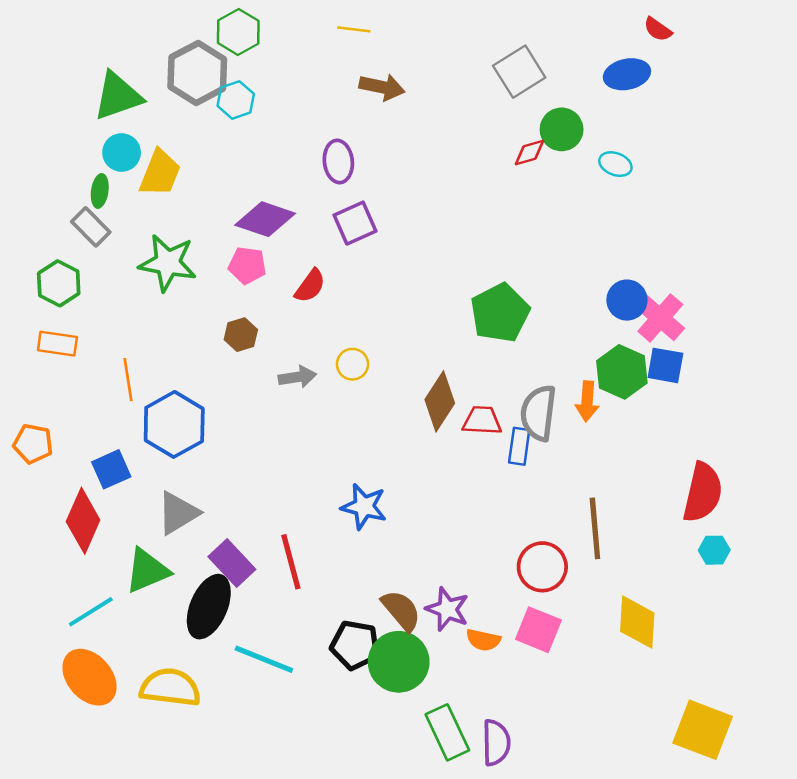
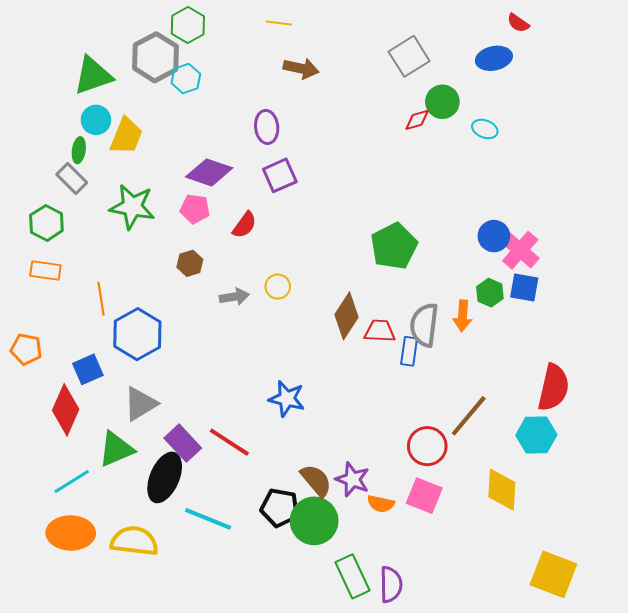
green hexagon: (622, 372) -> (490, 293), size x0.7
brown line: (595, 528) -> (469, 416), turned 45
cyan hexagon: (714, 550) -> (536, 435), moved, size x1.6
red line: (291, 562) -> (229, 442), turned -42
orange ellipse: (89, 677) -> (71, 533), turned -48

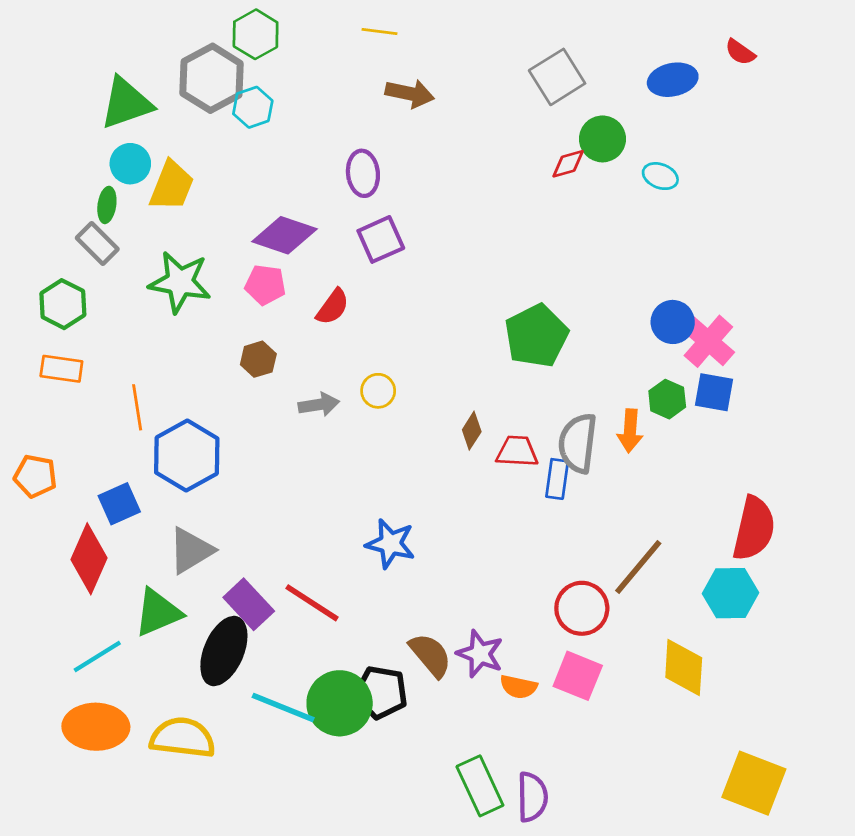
red semicircle: (518, 23) -> (740, 52), moved
brown diamond: (346, 316) -> (472, 431), size x0.6
green circle: (314, 521) -> (340, 703), moved

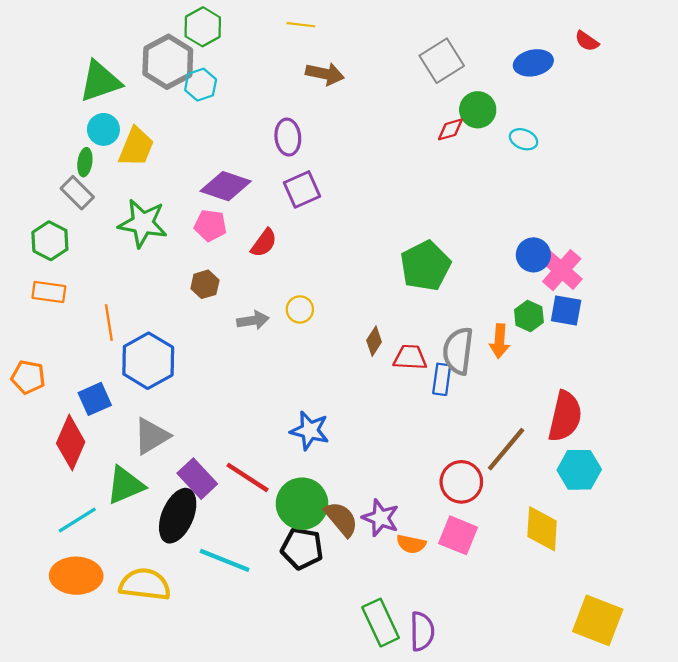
red semicircle: (754, 528) -> (565, 416), moved
green circle: (340, 703) -> (302, 504), moved

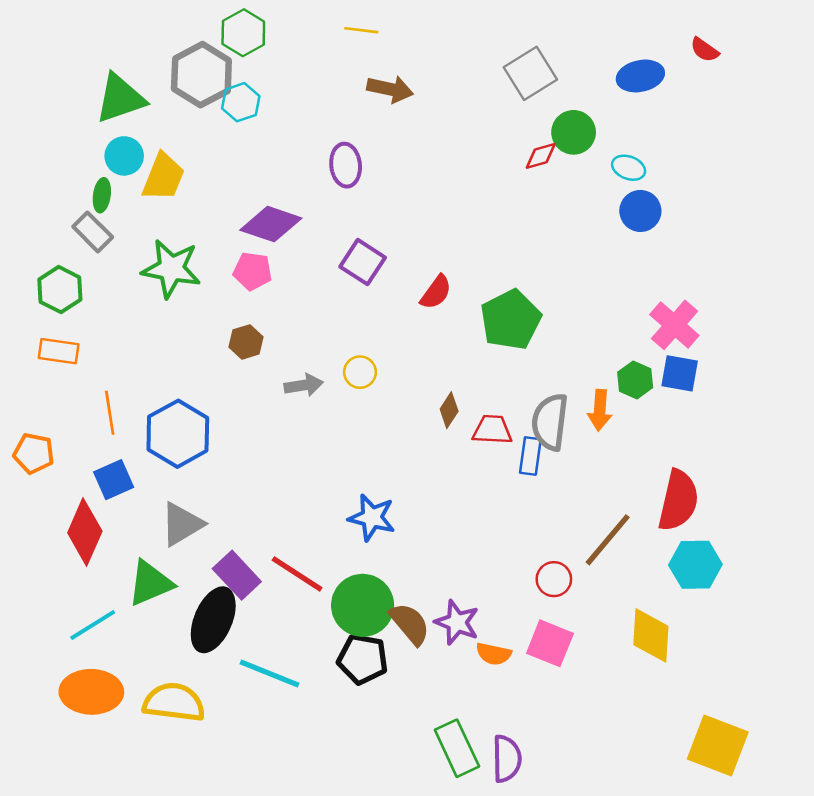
purple square: (302, 189) -> (363, 262), moved, turned -33
red semicircle: (264, 243) -> (436, 292), moved
blue circle: (533, 255) -> (640, 211), moved
orange line: (109, 323) -> (110, 413), moved
red circle: (461, 482) -> (554, 579), size x0.7

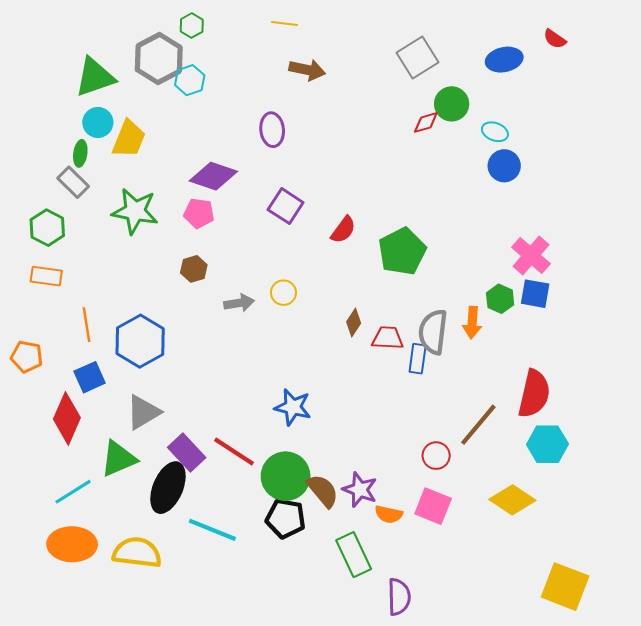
green hexagon: (243, 33) -> (192, 26), size x0.7
yellow diamond: (651, 635) -> (512, 500), turned -60
green rectangle: (457, 748) -> (354, 555), moved

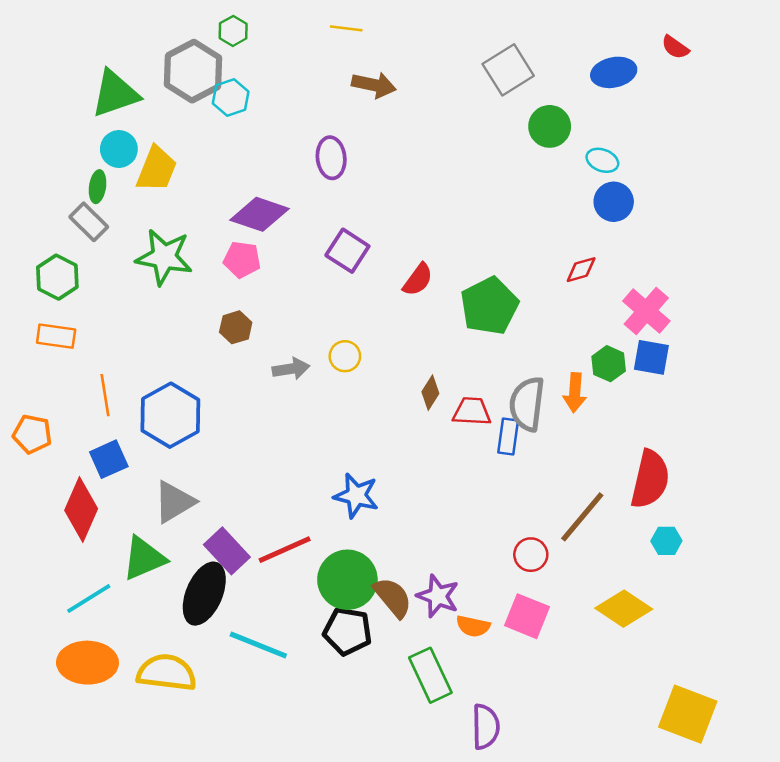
red diamond: (426, 122) -> (581, 270), moved
cyan hexagon: (547, 444) -> (666, 541), size x0.6
red line: (234, 451) -> (285, 550), turned -57

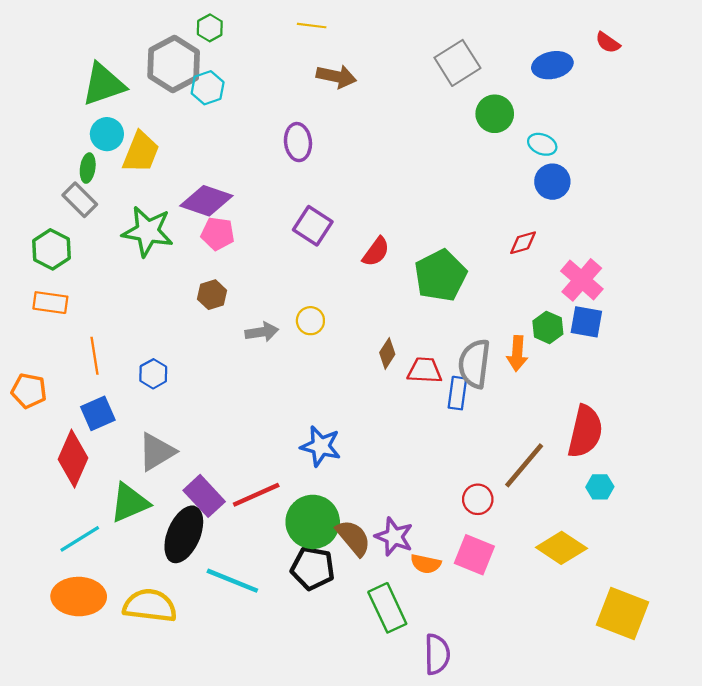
purple diamond: (260, 214) -> (206, 201), moved
blue hexagon: (170, 415) -> (153, 374), size x0.5
yellow square: (688, 714) -> (622, 613), moved

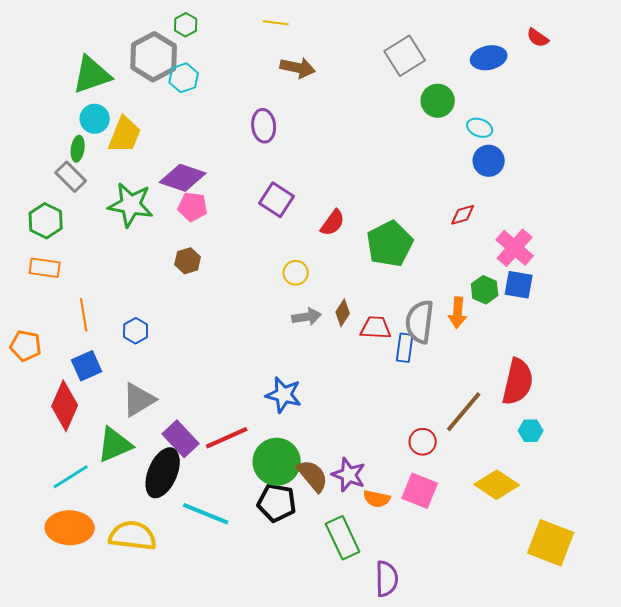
yellow circle: (310, 321) -> (296, 273), moved
gray arrow: (262, 332) -> (307, 317), moved

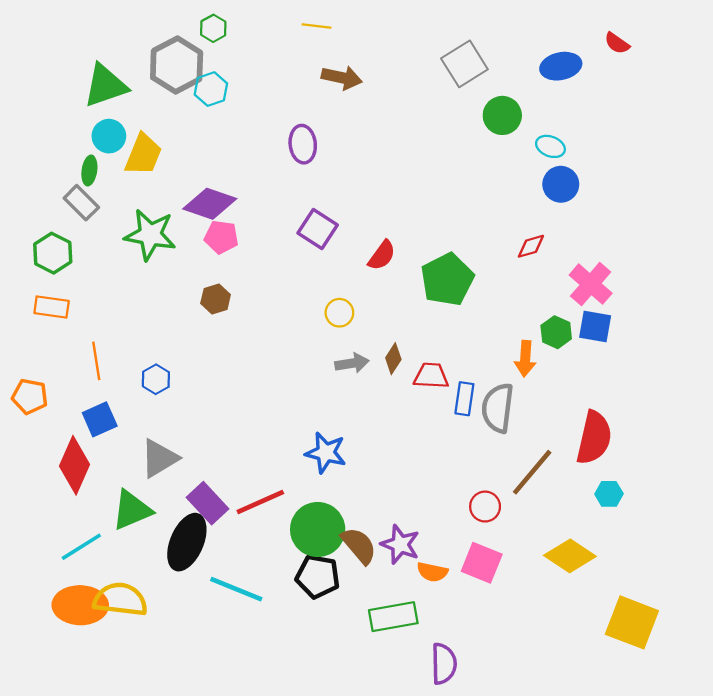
gray semicircle: (420, 322) -> (498, 408), moved
yellow semicircle: (133, 536) -> (120, 599), moved
green rectangle: (343, 538) -> (393, 617), turned -75

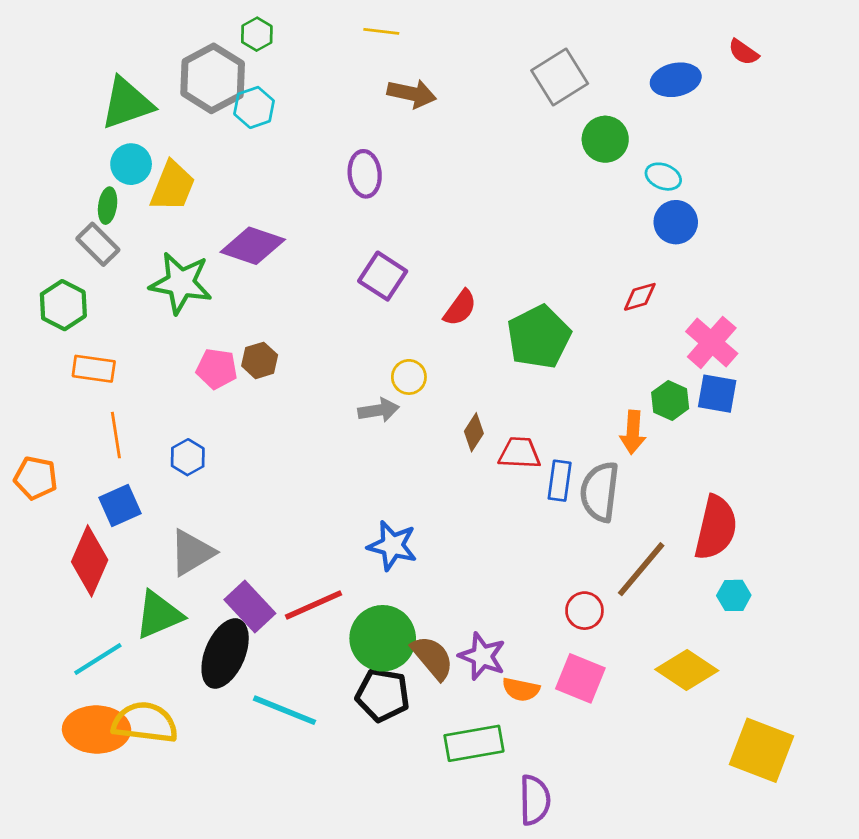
pink pentagon: (221, 237) -> (217, 369), moved
orange rectangle: (52, 307) -> (94, 369), moved
gray arrow: (352, 363) -> (379, 410), moved

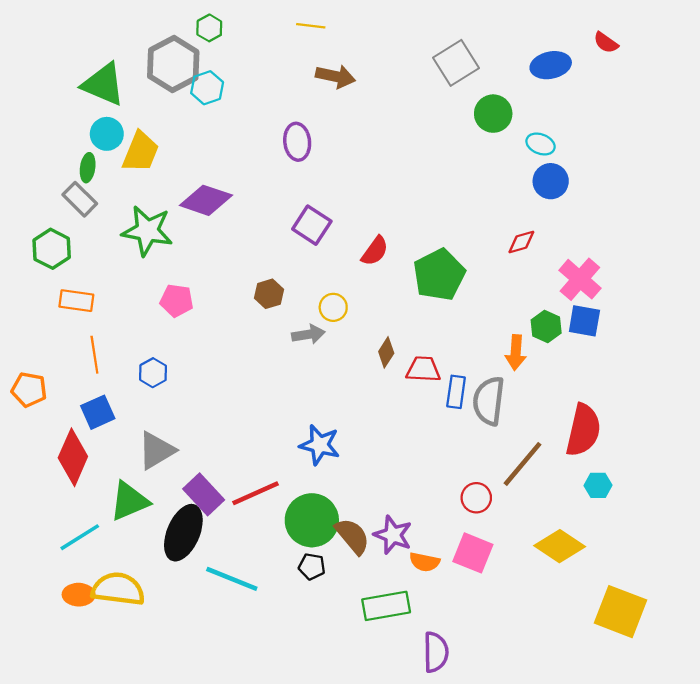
green triangle: (127, 103) -> (103, 84), turned 42
brown hexagon: (260, 360) -> (269, 294), moved
black pentagon: (383, 695) -> (312, 566), size x0.6
orange ellipse: (96, 730) -> (79, 595), size x0.6

